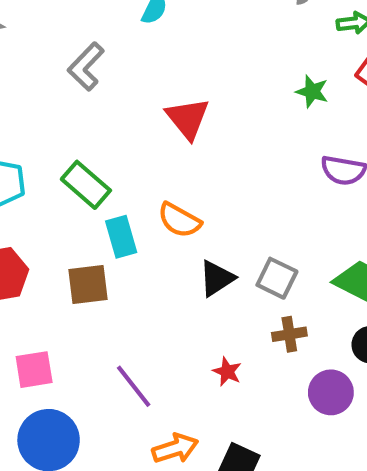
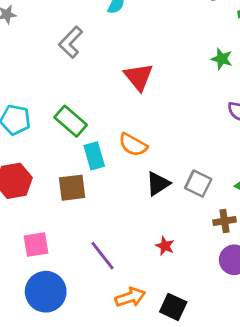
brown cross: (289, 334) -> (224, 221), moved

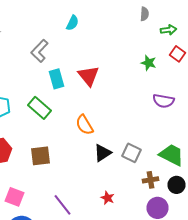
orange semicircle: (133, 145) -> (84, 125), turned 30
cyan rectangle: (94, 156) -> (56, 79), moved
pink square: (36, 245) -> (14, 197), turned 30

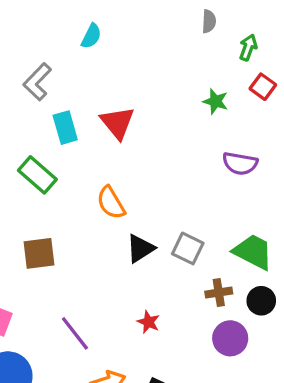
green arrow: (168, 30) -> (248, 47), turned -63

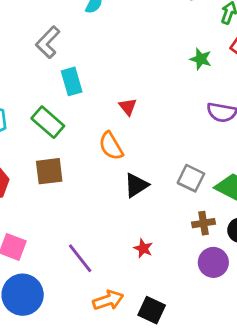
red triangle: (117, 123) -> (128, 107), moved, size x0.6
gray square: (188, 248) -> (191, 178), moved
brown square: (39, 253) -> (49, 171), moved

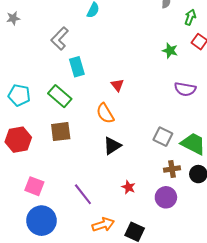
black triangle: (136, 185) -> (112, 146), moved
purple circle: (213, 262) -> (166, 197), moved

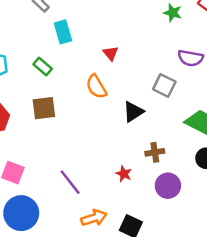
green rectangle: (60, 96) -> (43, 66), size x0.7
gray square: (163, 137) -> (164, 85), moved
black triangle: (112, 146) -> (133, 112), moved
brown cross: (172, 169) -> (155, 152), moved

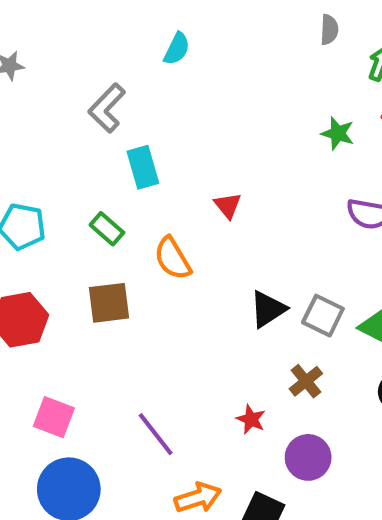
gray square: (164, 85) -> (323, 316), moved
orange semicircle: (96, 87) -> (173, 258), moved
brown cross: (155, 152) -> (306, 381), turned -30
purple circle: (168, 186) -> (308, 457), moved

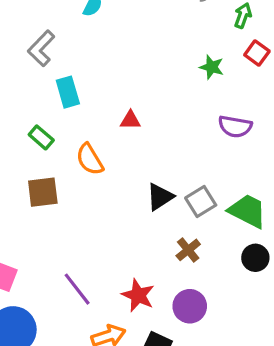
red triangle: (228, 205) -> (130, 120), turned -50
gray square: (323, 316) -> (201, 202), turned 32
red star: (251, 419) -> (138, 295), moved, size x1.5

